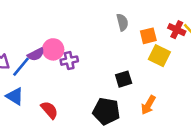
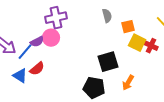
red cross: (177, 30) -> (151, 46), moved
purple cross: (69, 61) -> (56, 18), moved, size x1.5
black square: (124, 79) -> (108, 62), size x1.5
red semicircle: (49, 110) -> (37, 69), moved, turned 91

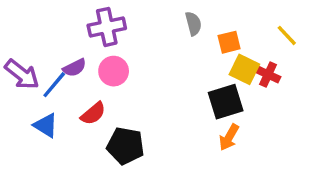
pink circle: (51, 38) -> (114, 71), moved
black square: (108, 62) -> (226, 102), moved
red semicircle: (37, 69) -> (93, 114), moved
black pentagon: (94, 88) -> (125, 146), moved

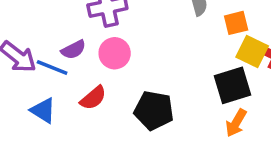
blue line: (54, 85) -> (52, 68), turned 72
black pentagon: (125, 146) -> (154, 110), moved

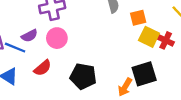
black square: (232, 85) -> (144, 74), moved
orange arrow: (236, 123) -> (125, 87), moved

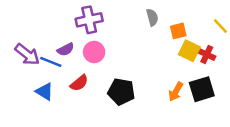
black square: (144, 74) -> (202, 89), moved
orange arrow: (125, 87) -> (176, 92), moved

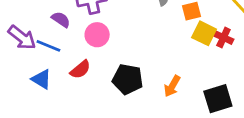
purple semicircle: (66, 50) -> (61, 19), moved, turned -119
black square: (202, 89) -> (218, 99), moved
orange arrow: (176, 92) -> (172, 86), moved

